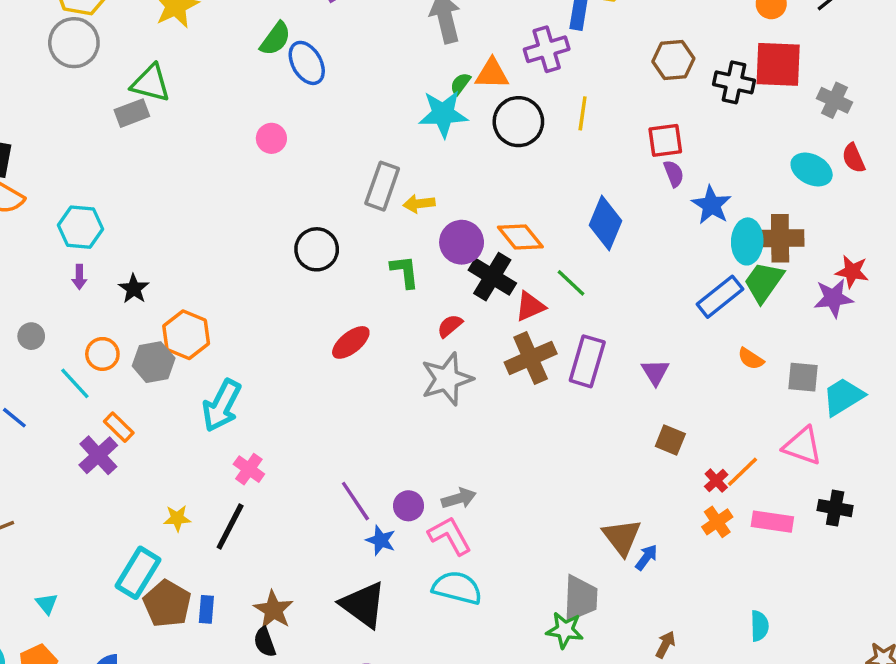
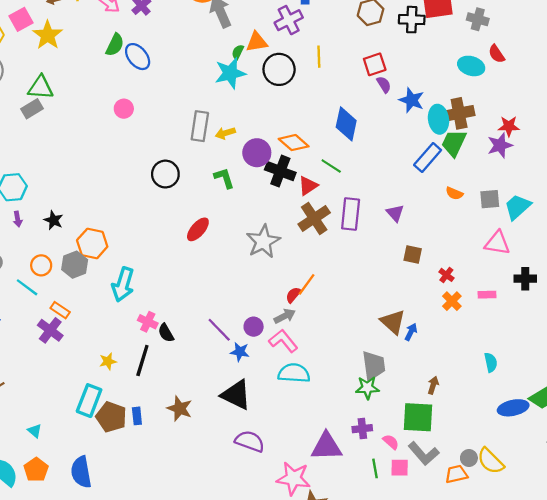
red semicircle: (450, 326) -> (293, 295), moved
orange line: (743, 472) -> (307, 284), moved
pink rectangle: (772, 522) -> (487, 295), size x0.7
black semicircle: (265, 642) -> (166, 333), moved

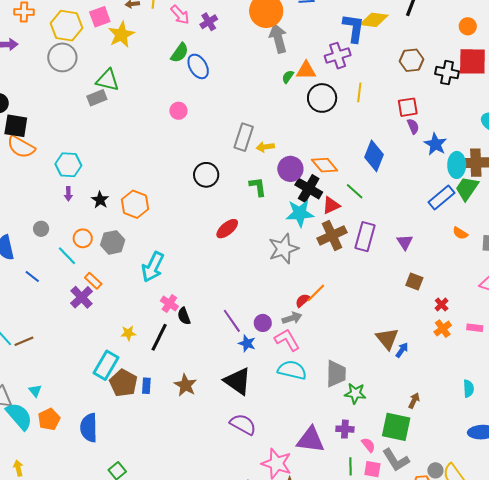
cyan star: (230, 73) -> (300, 213), moved
orange hexagon: (92, 243) -> (135, 204), moved
gray trapezoid: (374, 366) -> (336, 374), moved
cyan triangle: (35, 431) -> (35, 391), moved

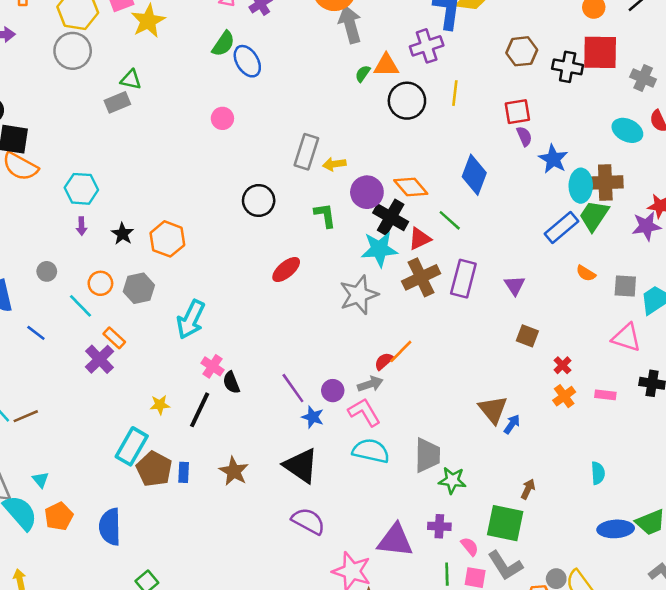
green triangle: (108, 80) -> (131, 80), size x0.7

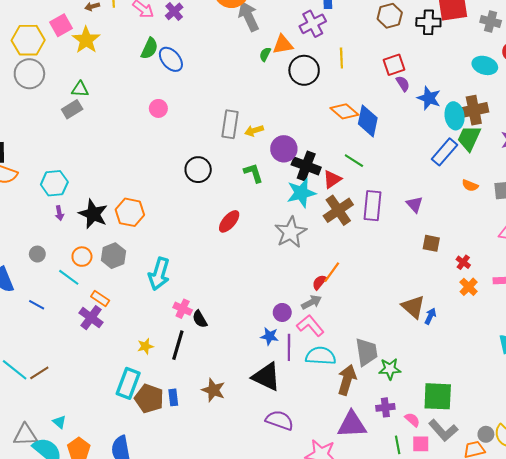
orange diamond: (411, 187) -> (344, 111), moved
black star: (123, 234) -> (93, 214), size x1.6
purple line: (293, 388) -> (289, 347), moved, turned 45
brown arrow: (528, 489) -> (347, 380), moved, size x1.8

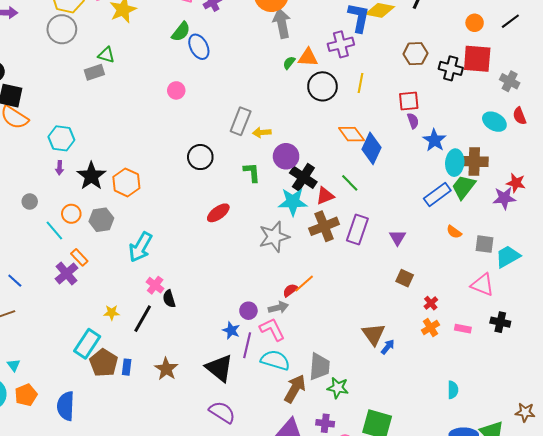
blue line: (37, 305) -> (15, 281), moved

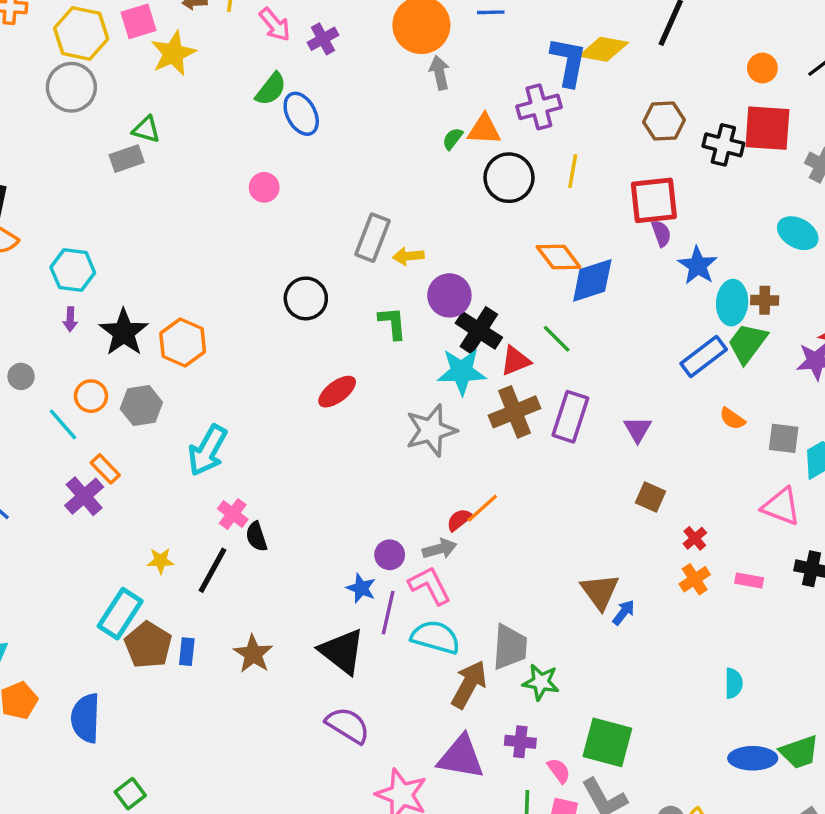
gray arrow: (282, 23) -> (440, 73), size x0.7
red square: (409, 101) -> (654, 200), size x1.4
blue diamond: (371, 148) -> (592, 280), turned 48
brown cross: (474, 161) -> (765, 300), size x0.6

